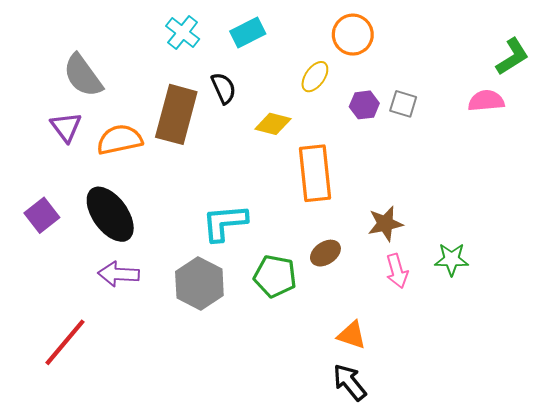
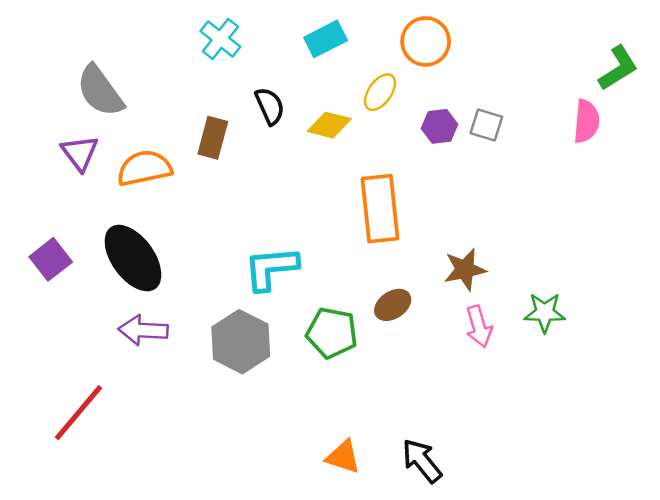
cyan rectangle: (248, 32) -> (326, 39), moved
pink semicircle: (486, 101) -> (586, 121), turned 100
brown rectangle: (176, 114) -> (213, 138), size x0.6
yellow diamond: (273, 124) -> (329, 125), moved
orange triangle: (352, 335) -> (343, 457), moved

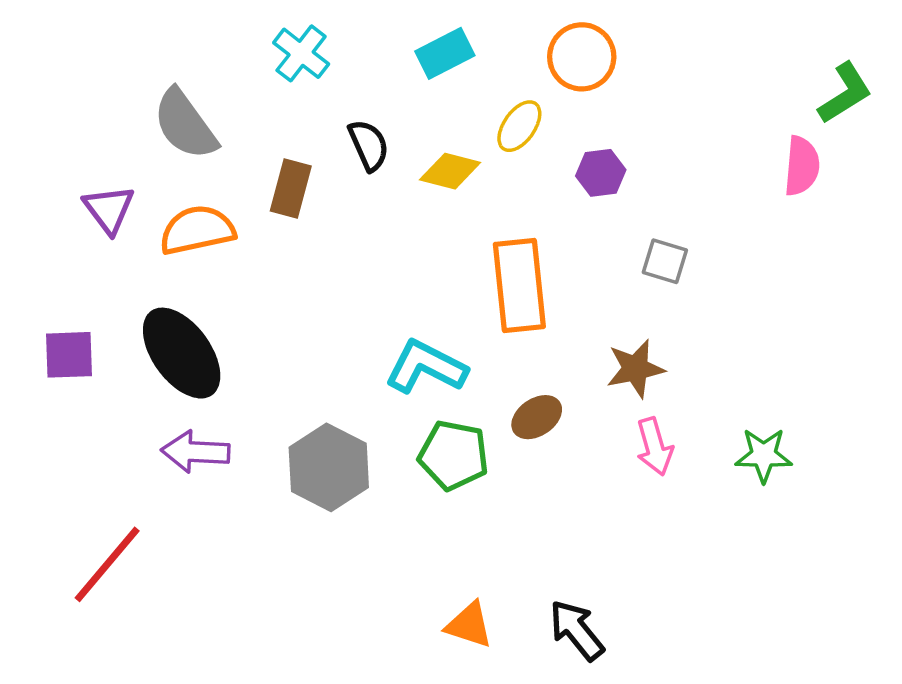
gray semicircle: (100, 91) -> (185, 124), moved
gray square: (486, 125) -> (665, 261), moved
purple square: (51, 259) -> (69, 355), turned 36
cyan L-shape: (271, 268) -> (426, 367), moved, turned 32
green star: (545, 313) -> (764, 455), moved

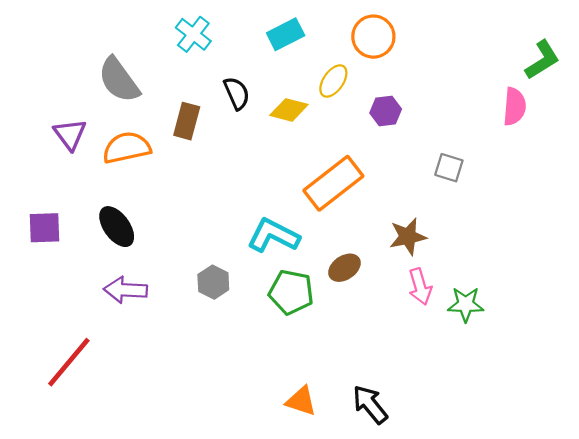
gray square: (665, 261) -> (449, 168), moved
orange rectangle: (519, 285) -> (333, 183), turned 58
black ellipse: (182, 353) -> (117, 227), size x0.7
green star: (764, 455) -> (466, 304), moved
gray hexagon: (329, 467) -> (213, 282), moved, size x0.6

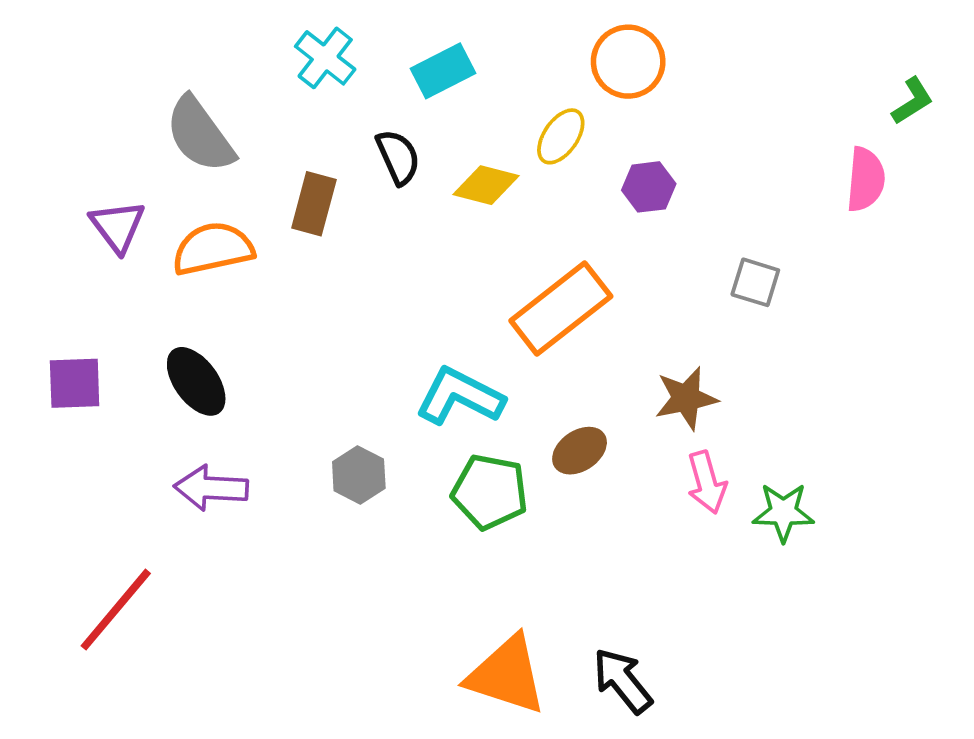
cyan rectangle: (286, 34) -> (443, 71), moved
green L-shape: (542, 60) -> (912, 101), size x0.7
orange triangle: (301, 401) -> (507, 675), size x1.6

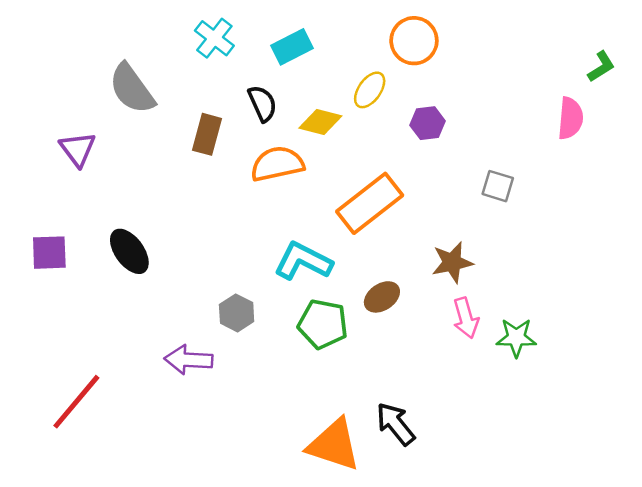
orange semicircle: (213, 249) -> (277, 164), moved
purple arrow: (211, 488) -> (189, 360), moved
black arrow: (623, 681) -> (396, 424), moved

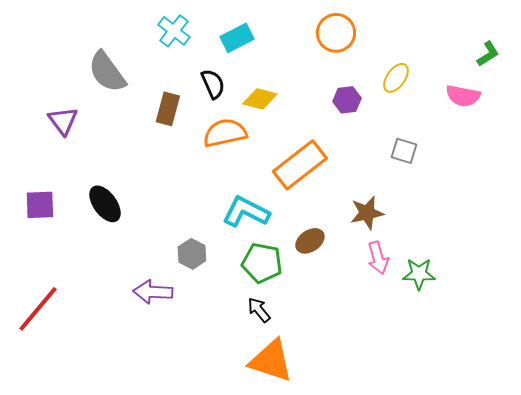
yellow ellipse: (370, 90) -> (396, 78), moved
pink semicircle: (570, 118) -> (463, 96), turned 96
red line: (76, 402) -> (38, 309), moved
black arrow: (396, 424) -> (259, 310), moved, size x0.7

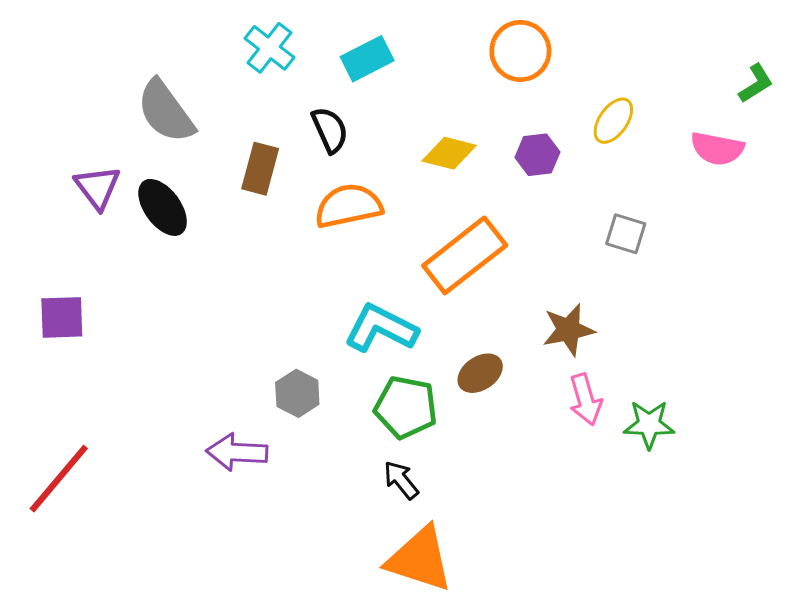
yellow diamond: (260, 99) -> (449, 153), moved
black ellipse: (105, 204) -> (163, 207), moved

